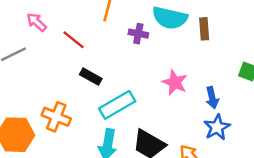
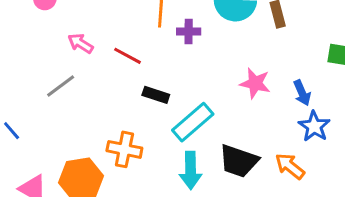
purple cross: (138, 34) -> (189, 32), moved

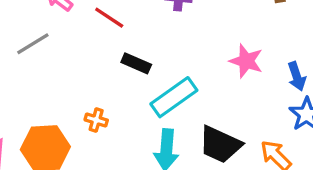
orange cross: (124, 149) -> (96, 120), size x0.6

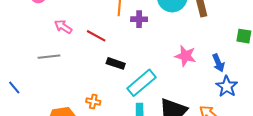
gray line: (33, 44) -> (49, 57), turned 30

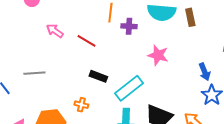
pink star: (185, 56) -> (158, 55), moved
gray line: (49, 57) -> (34, 73), moved
black rectangle: (116, 63) -> (98, 76), moved

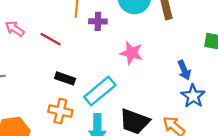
orange cross: (81, 105) -> (60, 111), moved, size x1.5

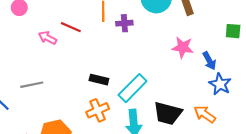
red line: (51, 39) -> (71, 27), moved
pink star: (131, 53) -> (183, 47), moved
orange cross: (60, 111) -> (98, 110), turned -30

